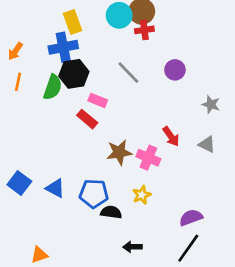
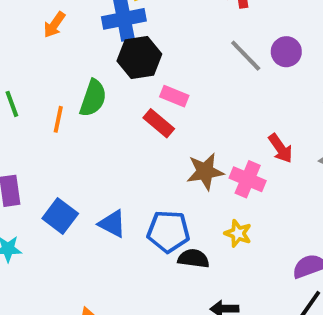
gray line: (128, 73) -> (246, 56), moved
orange line: (18, 82) -> (58, 119), moved
green semicircle: (53, 87) -> (93, 98), moved
yellow star: (142, 195) -> (238, 233), turned -30

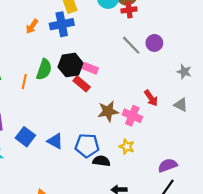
orange arrow: (54, 25) -> (32, 26), moved
black hexagon: (139, 58) -> (71, 65), moved

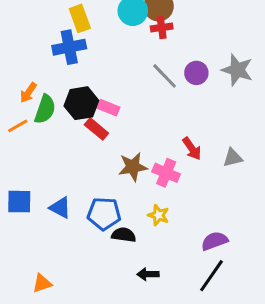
orange arrow: (32, 26) -> (28, 93), moved
gray star: (184, 72) -> (237, 70), moved, size x1.5
orange line: (24, 82) -> (18, 126), turned 48
gray triangle: (181, 105) -> (233, 158), turned -40
blue square: (25, 137) -> (19, 202), turned -36

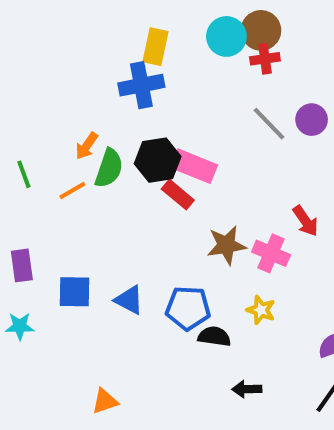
yellow rectangle: (80, 18) -> (156, 47), turned 32
pink rectangle: (109, 108) -> (194, 166), size x1.5

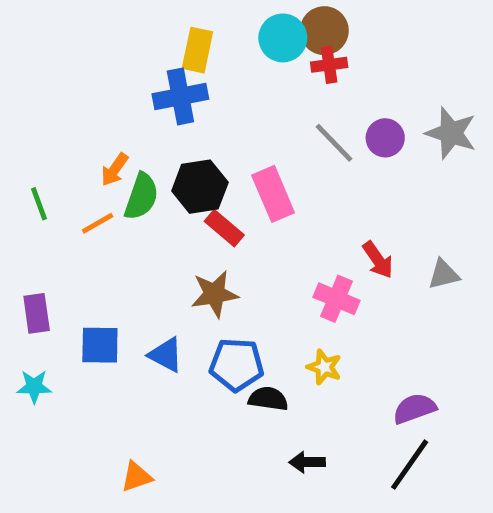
pink rectangle: (194, 166) -> (273, 194), moved, turned 45
brown star: (226, 245) -> (215, 294), moved

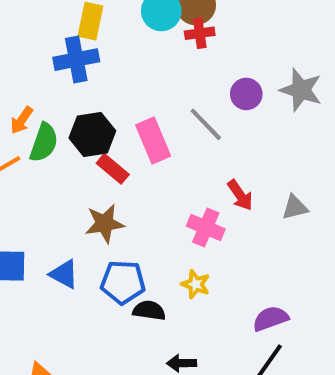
gray line: (334, 143) -> (206, 124), moved

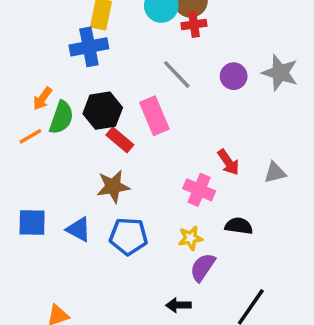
gray line: (206, 124) -> (177, 74), moved
yellow star: (196, 284) -> (191, 238), turned -30
black semicircle: (149, 311) -> (239, 226), moved
purple semicircle: (271, 319) -> (203, 267), moved, turned -36

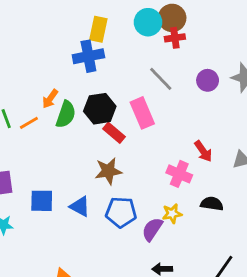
orange line: (30, 136) -> (29, 123), moved
purple semicircle: (203, 267) -> (152, 229), moved

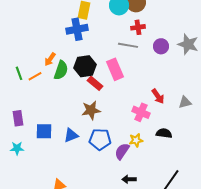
red cross: (175, 38) -> (138, 27), moved
gray line: (161, 79) -> (128, 45), turned -36
blue triangle: (80, 207) -> (71, 135), turned -49

